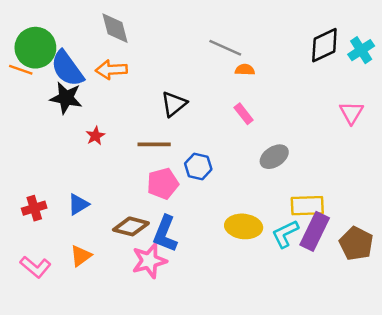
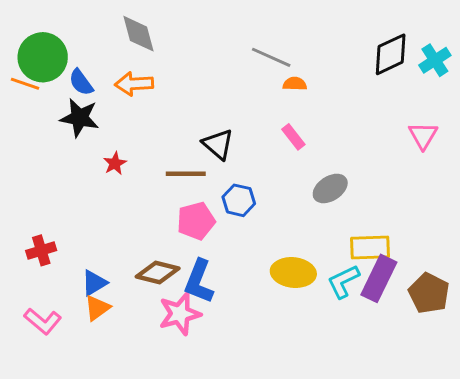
blue semicircle: (67, 68) -> (81, 82), size x0.6
black triangle: (174, 104) -> (218, 144), moved, turned -40
blue triangle: (78, 204) -> (94, 283), moved

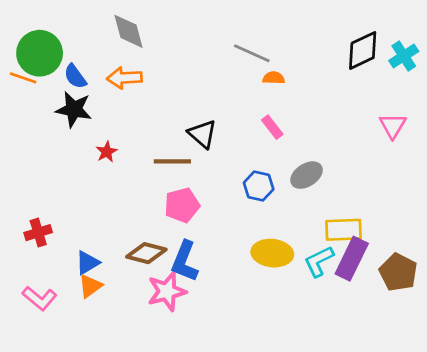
blue hexagon: (239, 200) -> (259, 186), moved

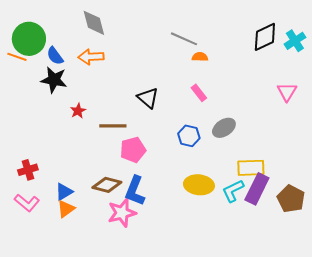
brown line: (172, 161) -> (113, 126), moved
pink L-shape: (40, 298) -> (27, 203), moved

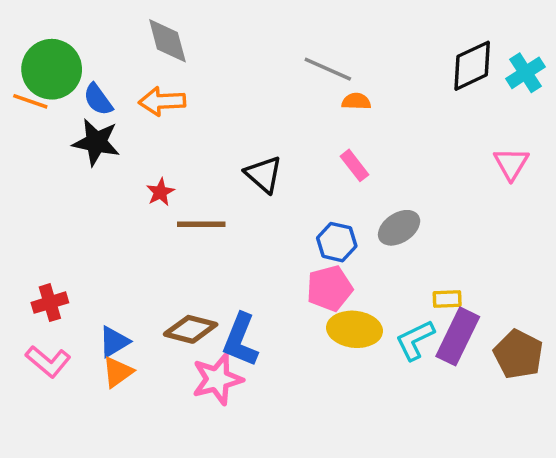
red star: (78, 111) -> (160, 192), moved
pink pentagon: (133, 150) -> (330, 288), moved
yellow rectangle: (251, 168) -> (447, 299), size x0.6

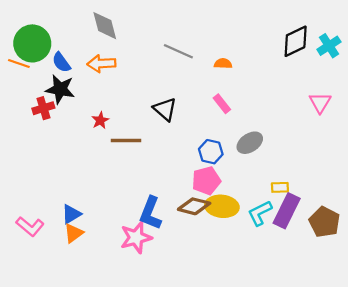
gray line: (328, 69) -> (178, 51), moved
red cross: (50, 303) -> (43, 108), moved
brown diamond: (191, 329) -> (194, 206), moved

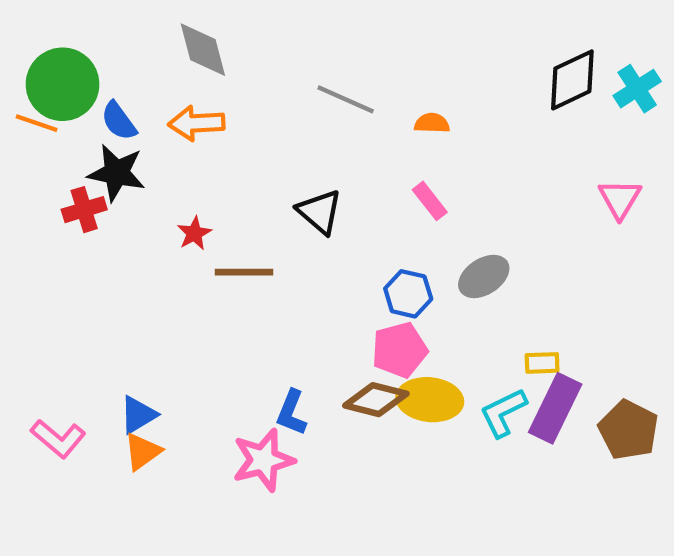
blue L-shape: (151, 213) -> (292, 413), size x0.7

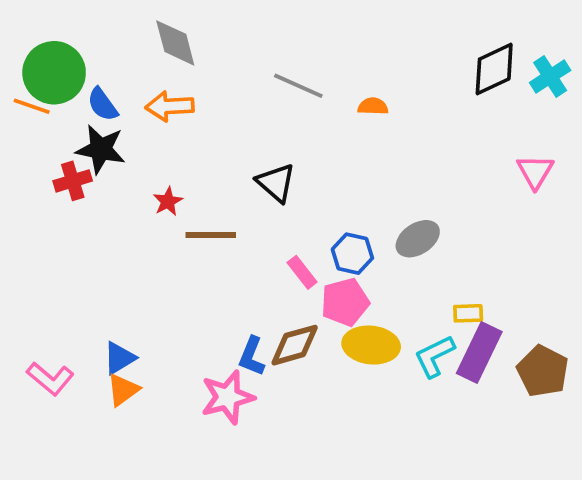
pink rectangle: (430, 201) -> (302, 272), moved
brown diamond: (376, 400) -> (295, 345), moved, turned -30

